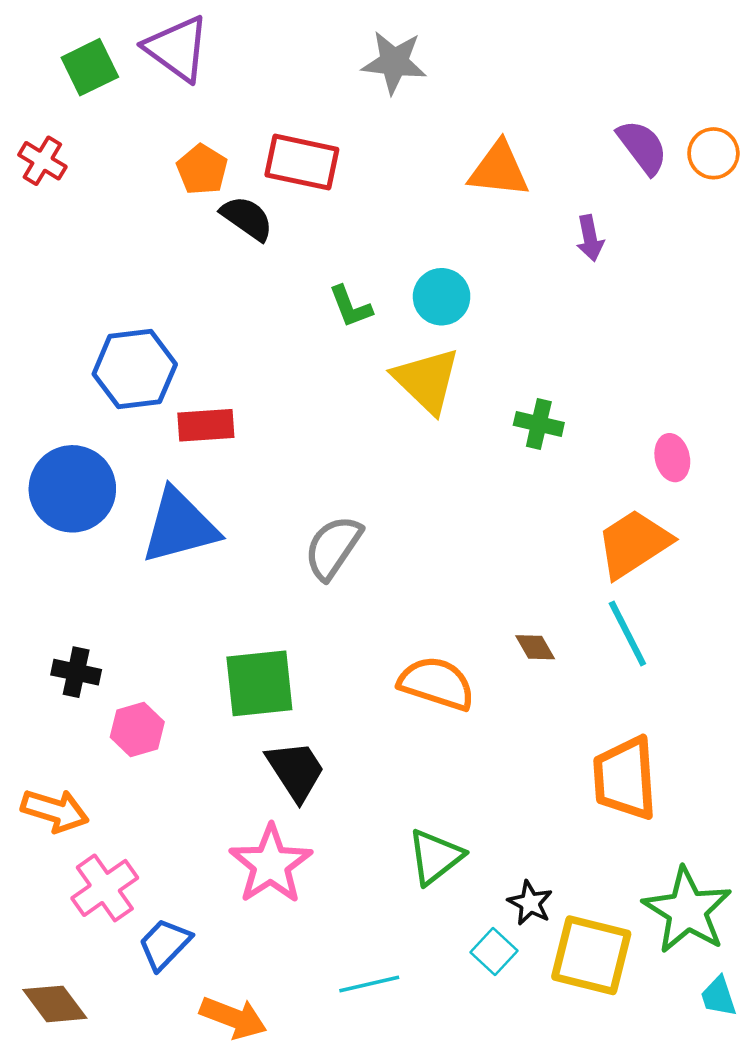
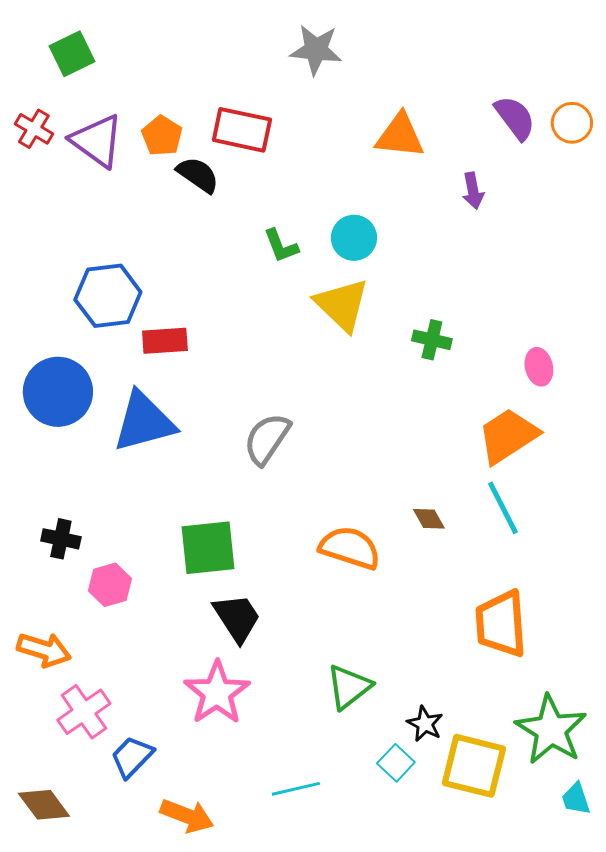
purple triangle: (177, 49) -> (97, 141), moved

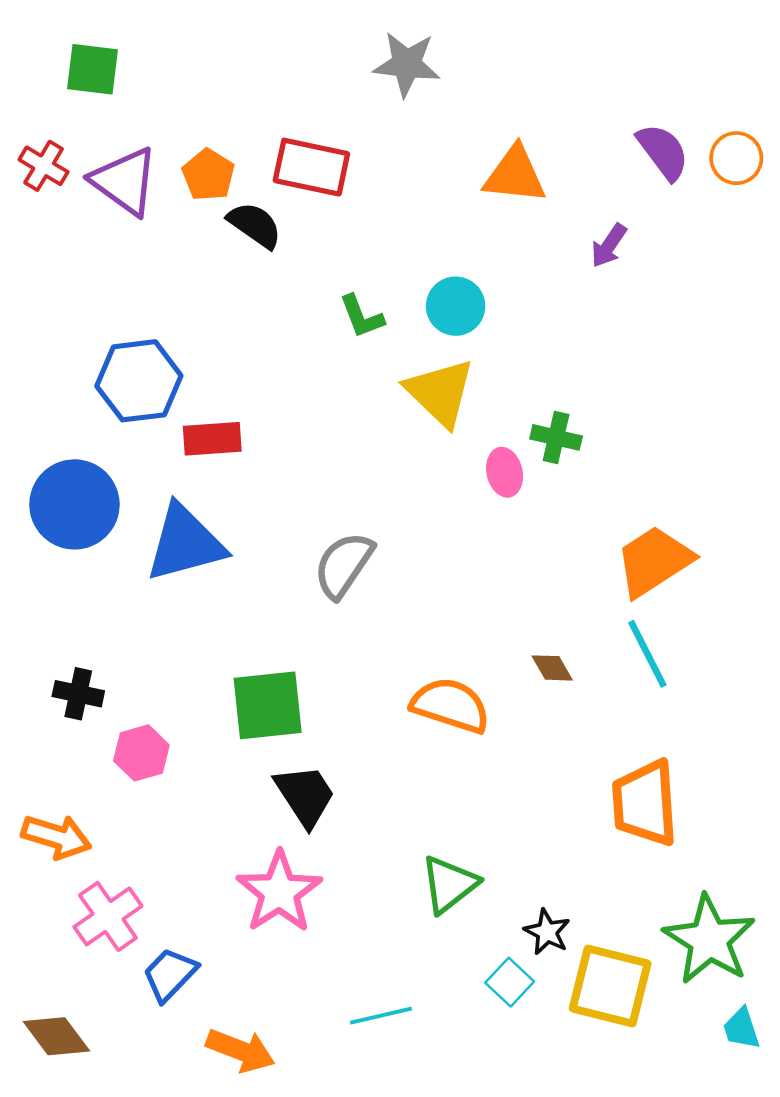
green square: (72, 54) -> (93, 69), turned 33
purple arrow: (473, 191) -> (609, 246), turned 45
pink ellipse: (539, 367) -> (505, 472), moved

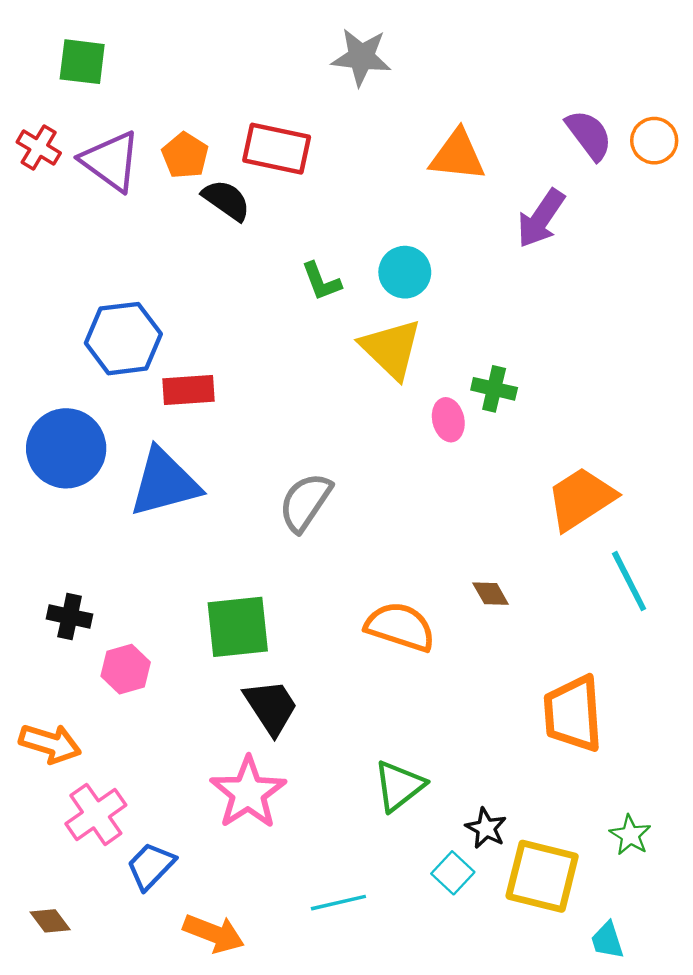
purple arrow: (609, 246) -> (541, 218), size x1.5
cyan line: (647, 654) -> (629, 581), moved
green star: (709, 940) -> (630, 835), size x0.5
cyan trapezoid: (741, 1028) -> (607, 940), moved
brown diamond: (56, 1036) -> (50, 921), size x0.7

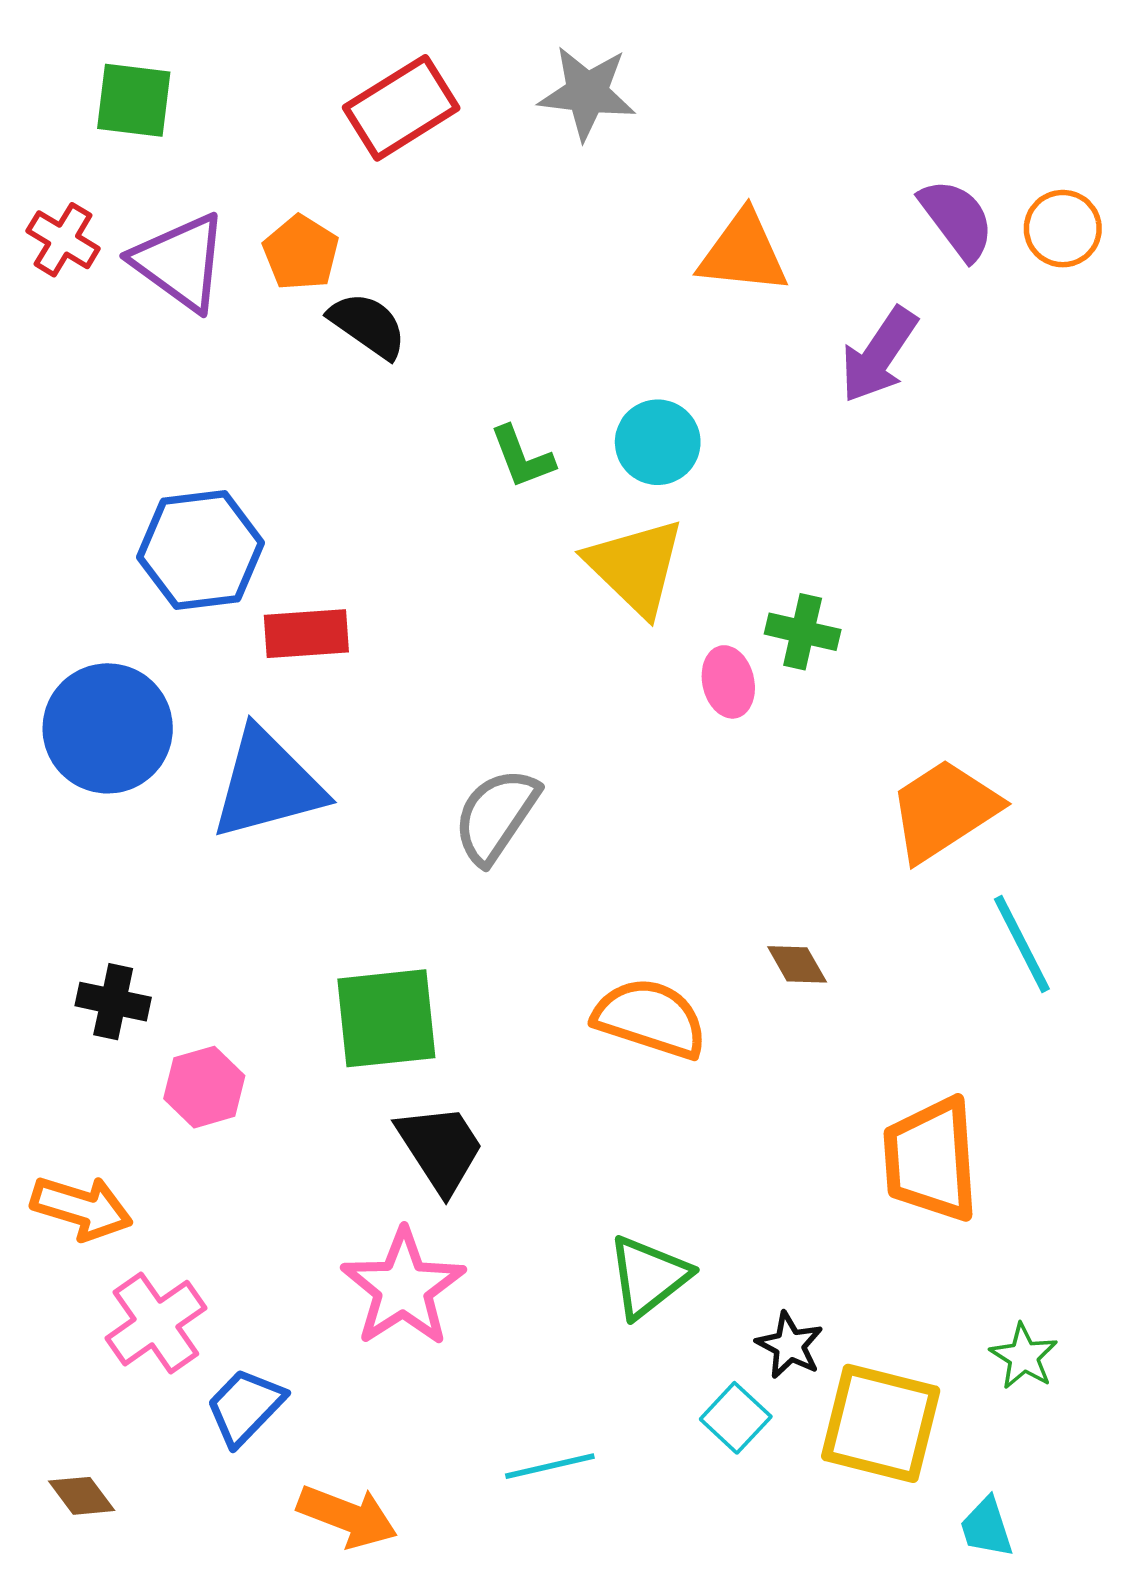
red rectangle: (277, 149) -> (401, 108), moved, turned -44

